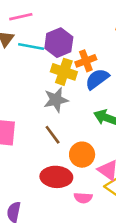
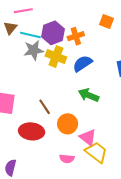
orange cross: (86, 61) -> (76, 36), moved
gray star: (56, 100) -> (34, 50), moved
red ellipse: (56, 177) -> (32, 131), moved

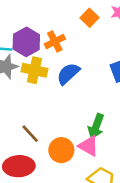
orange square: (106, 21) -> (89, 18), turned 32
green arrow: (89, 95) -> (96, 126), moved, turned -84
pink triangle: (88, 137) -> (88, 146), moved

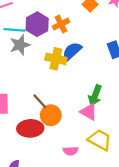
yellow cross: (34, 70) -> (56, 59), moved
orange circle: (61, 150) -> (51, 115), moved

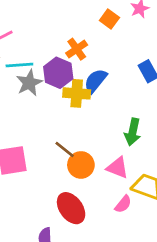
purple hexagon: (37, 24) -> (58, 73), moved
pink triangle: (89, 112) -> (117, 168), moved
red ellipse: (30, 128) -> (71, 208), moved, turned 65
pink semicircle: (71, 151) -> (123, 204), moved, turned -40

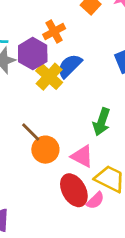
yellow cross: (77, 93) -> (49, 77), turned 32
pink semicircle: (123, 204) -> (95, 200), moved
red ellipse: (71, 208) -> (74, 190), moved

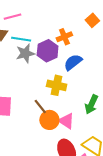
yellow cross: (49, 77) -> (57, 85), moved, turned -36
pink triangle: (82, 156) -> (66, 121), moved

